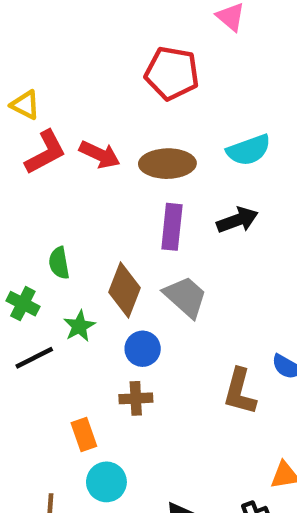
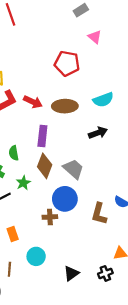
purple rectangle: (172, 227) -> (42, 136), moved
blue circle: (143, 349) -> (65, 199), moved, size x1.5
orange rectangle: (84, 435) -> (13, 234), moved

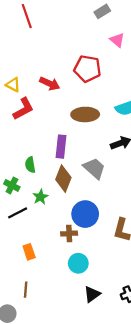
red arrow: (33, 102) -> (50, 84), moved
gray trapezoid: (73, 169) -> (94, 168), moved
cyan circle: (36, 256) -> (78, 263), moved

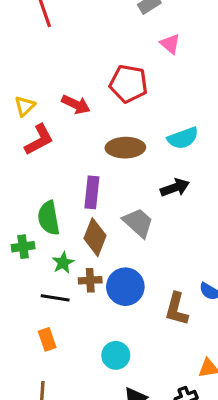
yellow triangle: (13, 85) -> (25, 106), turned 49
green semicircle: (30, 165) -> (49, 218), size x1.5
green cross: (12, 185) -> (23, 247), turned -35
black line: (18, 213) -> (55, 298), moved, turned 36
brown cross: (69, 234) -> (90, 280), moved

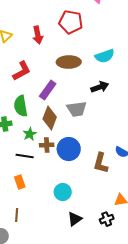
red arrow: (76, 104) -> (38, 35), turned 54
red L-shape: (39, 140) -> (22, 71), moved
purple rectangle: (92, 192) -> (48, 90), turned 30
gray trapezoid: (138, 223) -> (77, 109), turned 130

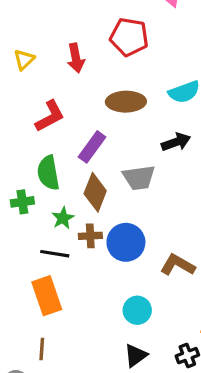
brown L-shape: (101, 163) -> (178, 265), turned 105
orange rectangle: (20, 182) -> (47, 296), size x1.6
cyan circle: (63, 192) -> (137, 310), moved

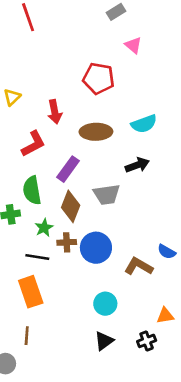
red arrow: (76, 58) -> (55, 112), moved

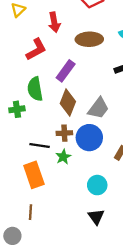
gray trapezoid: (107, 194) -> (98, 108), moved, turned -45
green star: (44, 228) -> (63, 157), moved
black triangle: (104, 341) -> (96, 217), turned -30

